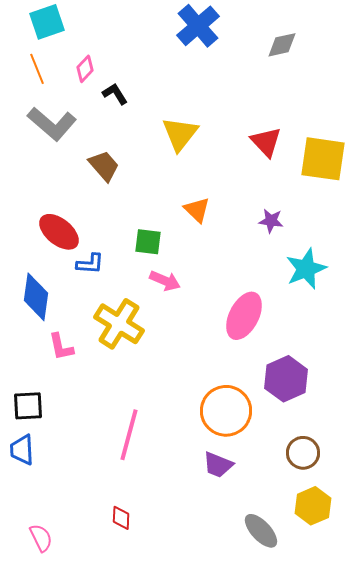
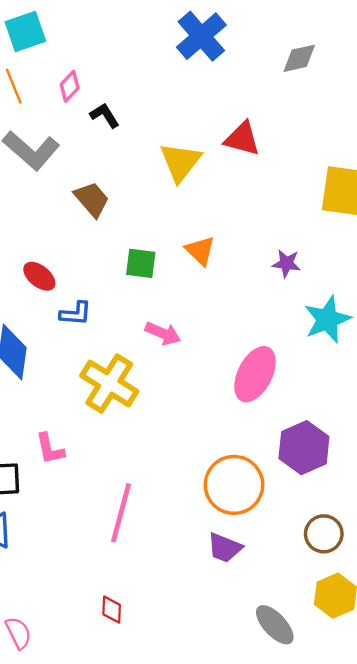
red triangle: (266, 142) -> (242, 139), moved, turned -32
red ellipse: (59, 232) -> (39, 276), size x0.7
green square: (148, 242) -> (141, 263), moved
pink L-shape: (61, 347) -> (50, 449), moved

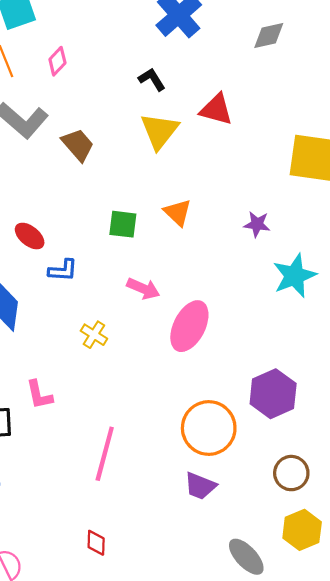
black L-shape: (105, 115) -> (152, 79), moved
brown trapezoid: (92, 199) -> (78, 145), moved
pink ellipse: (255, 374) -> (189, 326), moved
yellow cross: (109, 383) -> (94, 335), size x0.5

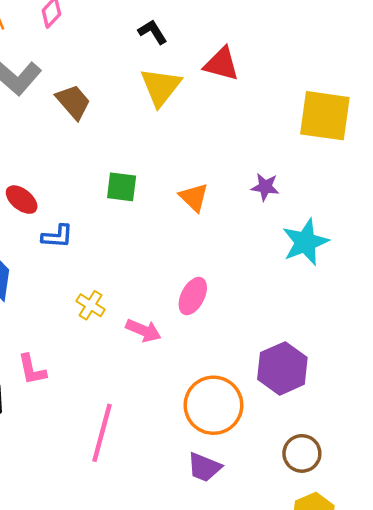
orange triangle: (178, 212) -> (194, 197), moved
pink arrow: (143, 289) -> (143, 331), moved
pink ellipse: (189, 326) -> (193, 296), size x0.7

